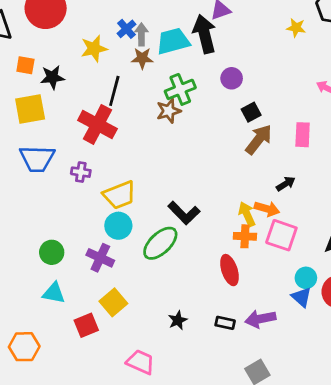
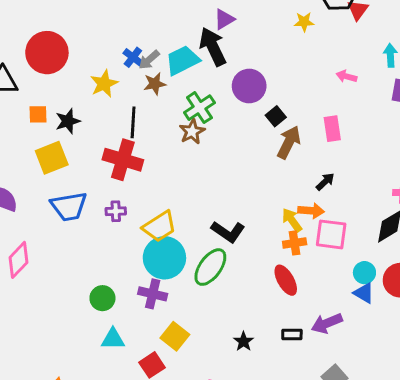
gray arrow: (141, 34) -> (149, 60), turned -120
purple circle: (232, 78) -> (249, 86), size x1.5
cyan circle: (118, 226) -> (164, 258), size x1.5

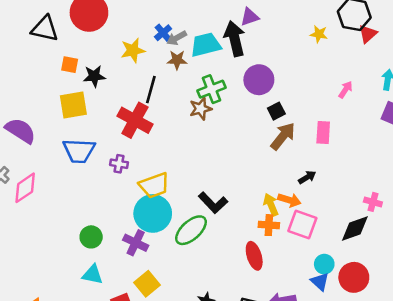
pink arrow: (346, 76) -> (346, 90), turned 96

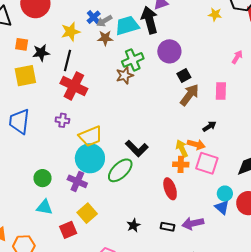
black line: (151, 90) -> (68, 61), moved
blue trapezoid: (79, 151) -> (19, 121), moved, turned 96

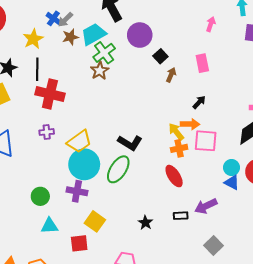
cyan trapezoid: (127, 25) -> (94, 34), moved
brown arrow: (190, 95) -> (171, 75), size x0.6
red square: (68, 230) -> (79, 243), turned 30

